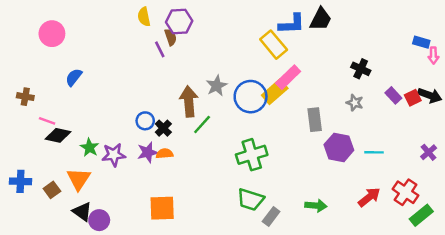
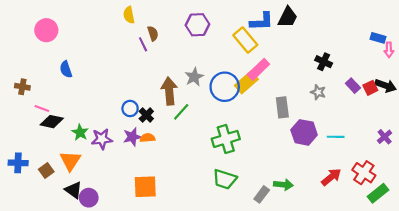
purple hexagon: (179, 22) -> (197, 25), moved
blue semicircle: (74, 77) -> (66, 69), turned -56
gray rectangle: (271, 216) -> (262, 194), moved

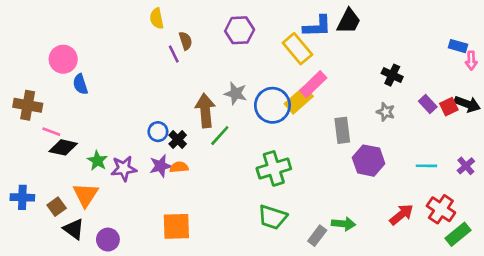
pink circle: (46, 30) -> (63, 59), moved
gray star: (194, 77) -> (236, 93), turned -30
brown cross: (22, 87) -> (28, 105), size x1.5
cyan line: (336, 137) -> (426, 166), moved
black triangle: (74, 190) -> (74, 229), moved

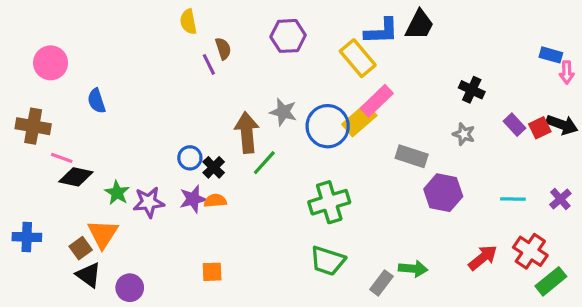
pink circle: (63, 59) -> (51, 63), moved
gray rectangle: (342, 130) -> (412, 156), turned -65
brown square: (57, 207) -> (81, 248), moved
orange square: (176, 226) -> (212, 272), size x0.6

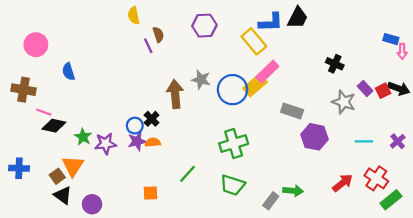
gray star: (464, 134) -> (344, 102), moved, size x1.5
blue circle: (190, 158) -> (135, 126), moved
green line: (264, 163) -> (188, 174), moved

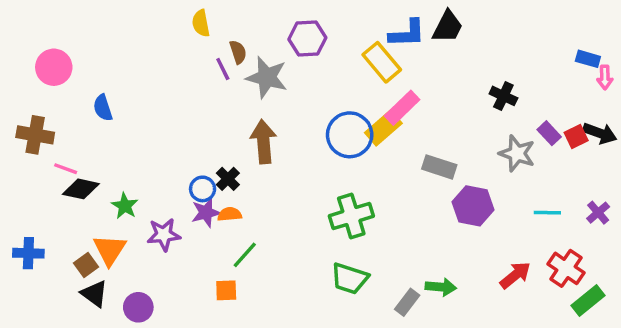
gray star: (201, 80) -> (267, 77), moved, size x1.4
purple star: (106, 144) -> (164, 235), moved
green line: (188, 174) -> (245, 255), moved

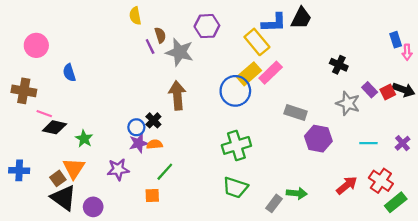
blue rectangle: (588, 59) -> (396, 40), turned 56
yellow rectangle: (383, 128) -> (249, 74), moved
purple star: (164, 235) -> (118, 169), moved
black triangle: (94, 294) -> (64, 198), size x1.4

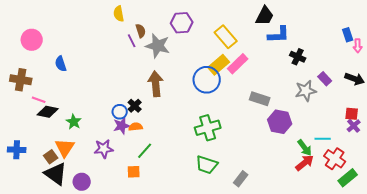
blue L-shape: (274, 23) -> (279, 35), moved
red square: (388, 92) -> (352, 114), moved, turned 32
gray star: (348, 103) -> (306, 91), turned -30
cyan line: (368, 143) -> (323, 139), moved
green arrow: (297, 193) -> (305, 148), moved, turned 48

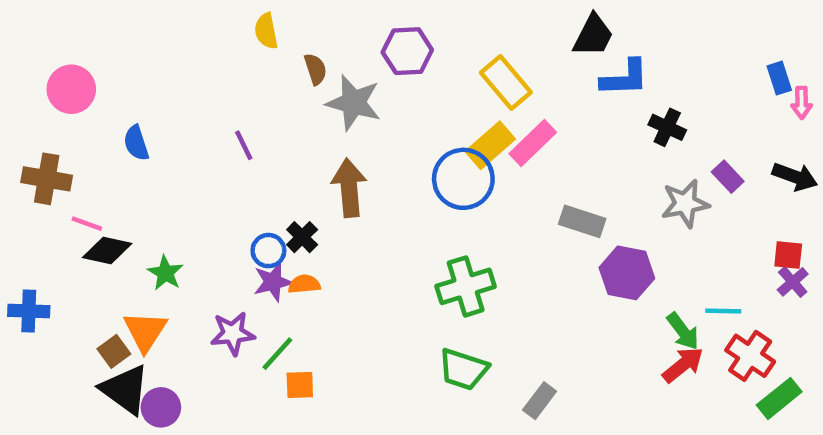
purple line: (132, 41) -> (244, 145), moved
blue cross: (17, 150) -> (29, 311), moved
green line: (145, 151) -> (277, 354), moved
purple circle: (82, 182) -> (161, 407), moved

